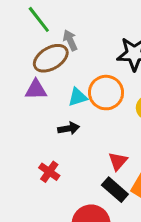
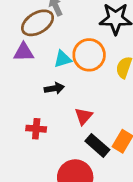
red triangle: (118, 161) -> (84, 116), moved
red cross: (49, 172) -> (36, 129), turned -30

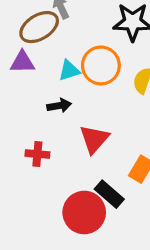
red triangle: (84, 116) -> (94, 139), size x1.4
black rectangle: (97, 145) -> (109, 194), moved

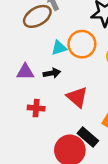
purple triangle: (22, 62) -> (25, 72), moved
red triangle: (94, 139) -> (77, 97), turned -30

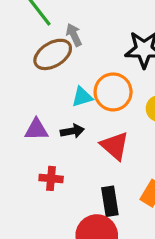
red triangle: (77, 97) -> (115, 146), moved
black rectangle: (88, 137) -> (110, 201), moved, turned 40

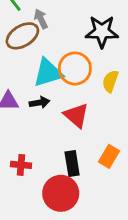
cyan triangle: (82, 97) -> (48, 73), size x1.6
red cross: (51, 178) -> (21, 165), moved

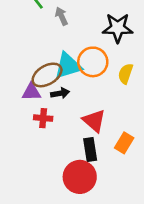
brown ellipse: (22, 36) -> (47, 75), moved
red triangle: (76, 115) -> (94, 121), moved
red cross: (21, 165) -> (43, 118), moved

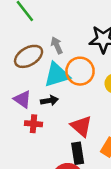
gray arrow: (61, 16) -> (57, 45), moved
brown ellipse: (47, 75) -> (29, 56), moved
purple triangle: (31, 92) -> (22, 99), turned 36

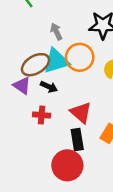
brown ellipse: (29, 56) -> (35, 65), moved
black arrow: (49, 101) -> (49, 87), turned 35
red cross: (33, 124) -> (42, 115), moved

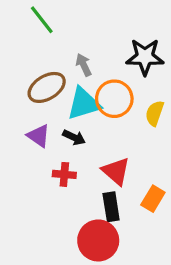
brown ellipse: (35, 65) -> (47, 87), moved

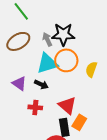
black star: (145, 57) -> (63, 34), moved
brown ellipse: (47, 87) -> (18, 41), moved
orange rectangle: (153, 199) -> (79, 122), moved

